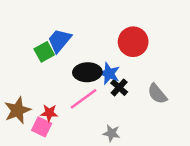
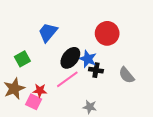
green square: (44, 52) -> (22, 59), moved
black ellipse: (87, 72) -> (70, 58), turned -50
black cross: (119, 87) -> (96, 70), turned -32

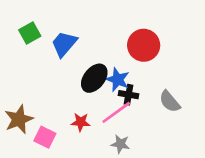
green square: (22, 59) -> (30, 33), moved
pink line: (67, 79) -> (116, 112), moved
red star: (40, 91) -> (81, 122), moved

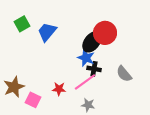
black ellipse: (94, 78) -> (92, 42), moved

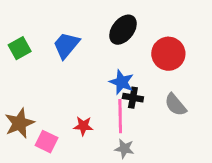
green square: (22, 24) -> (20, 48), moved
red circle: (105, 33) -> (168, 54), moved
black ellipse: (92, 42) -> (123, 30), moved
pink line: (85, 82) -> (120, 116), turned -55

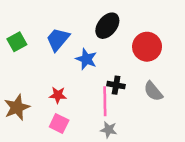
blue star: (122, 82) -> (86, 59), moved
red star: (83, 126) -> (58, 95), moved
pink square: (46, 142) -> (59, 124), moved

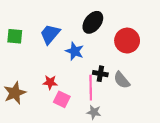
green square: (17, 42) -> (15, 36), turned 35
gray semicircle: (153, 91) -> (122, 80), moved
pink square: (59, 124) -> (62, 99), moved

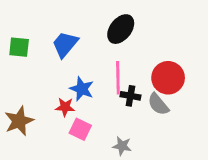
red circle: (127, 41) -> (168, 78), moved
blue star: (75, 51) -> (82, 89), moved
pink line: (91, 88) -> (118, 78), moved

